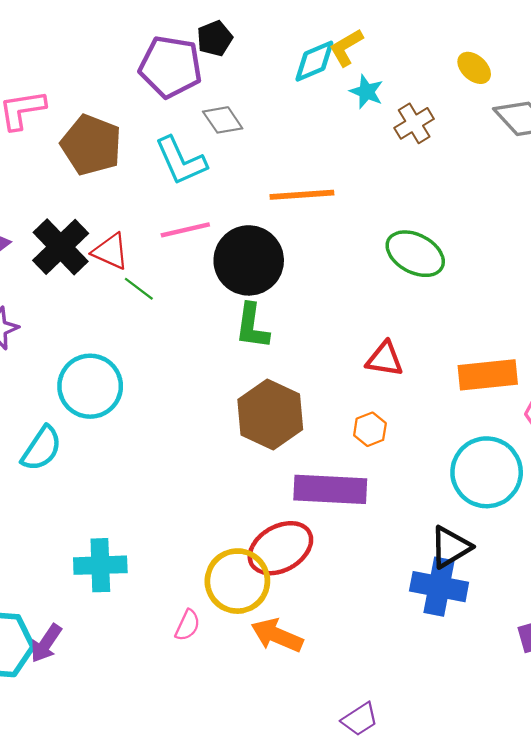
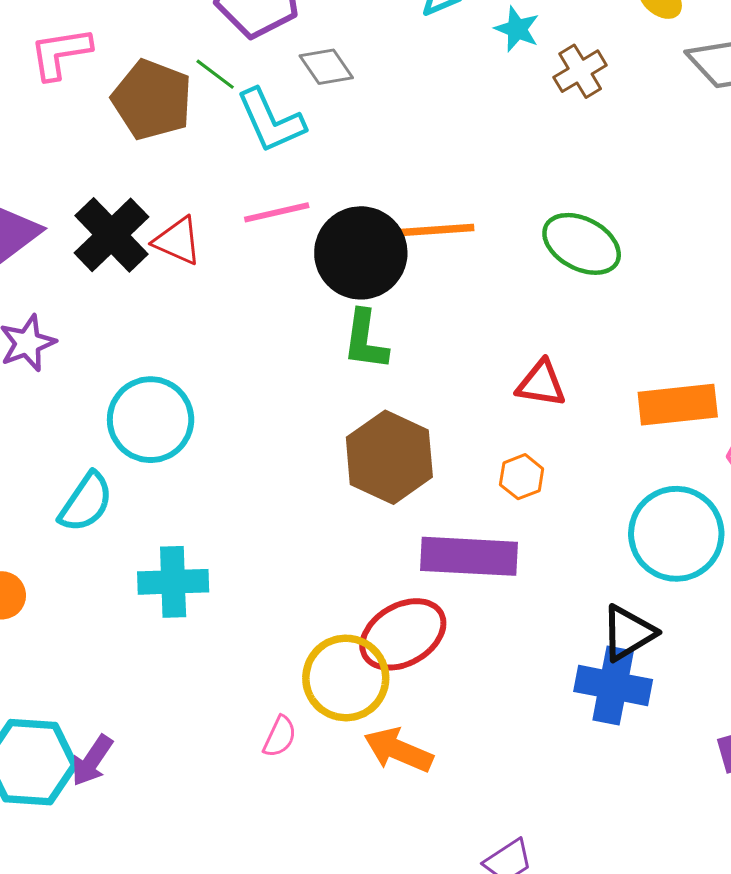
orange line: (302, 195) -> (431, 230), moved
green line: (139, 289) -> (215, 74), moved
cyan cross: (100, 565) -> (173, 582), moved

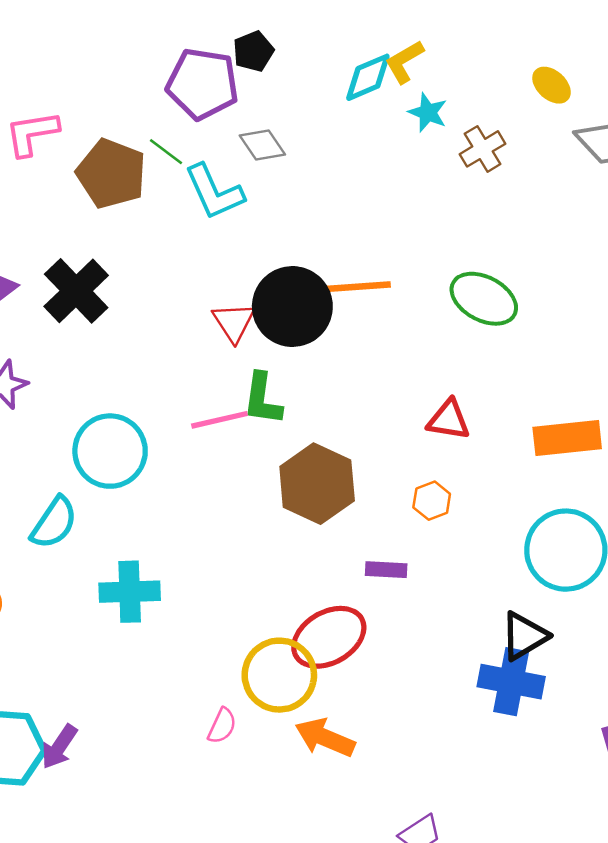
pink line: (277, 212) -> (219, 420), moved
red triangle: (178, 241) -> (234, 322), moved, turned 33
green L-shape: (365, 340) -> (262, 399), moved
purple rectangle: (469, 556) -> (386, 570), size x0.5

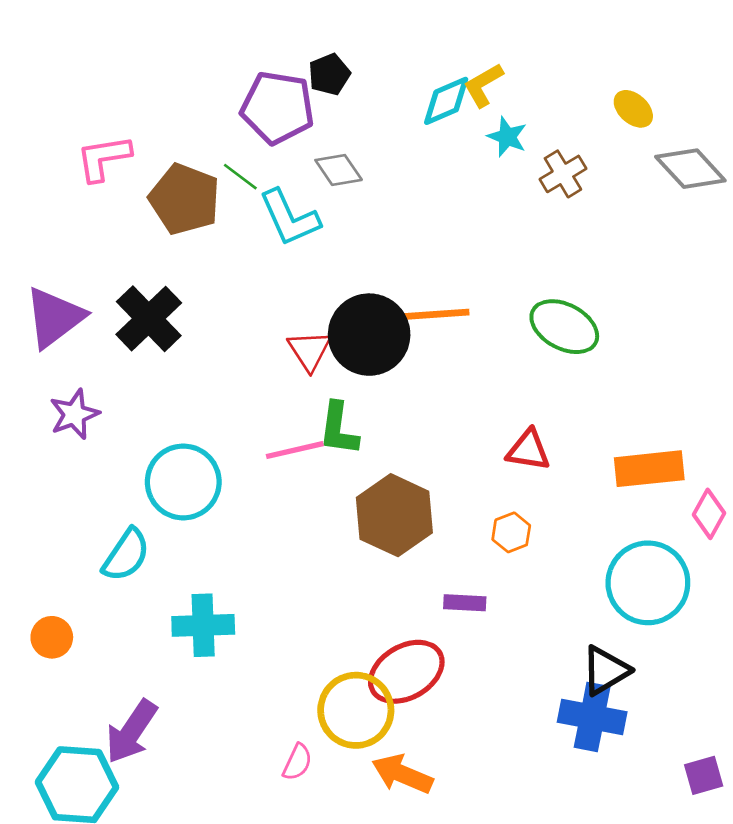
purple arrow: (59, 747) -> (131, 732), moved, size x1.4

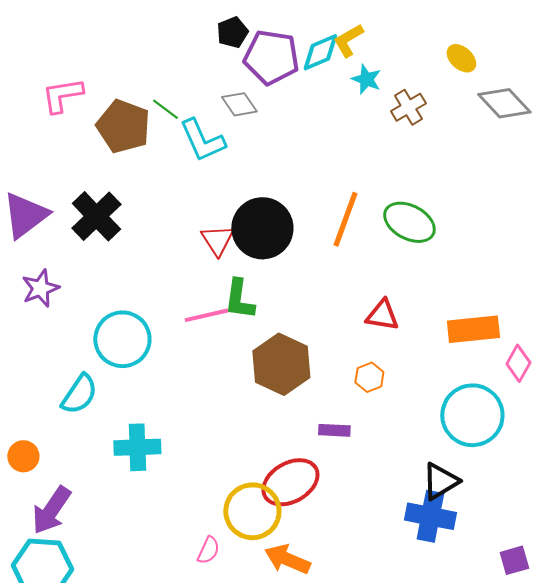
purple pentagon: (277, 108) -> (271, 57), moved
orange line: (432, 315) -> (345, 219), moved, turned -66
purple arrow: (131, 732) -> (51, 510), moved

